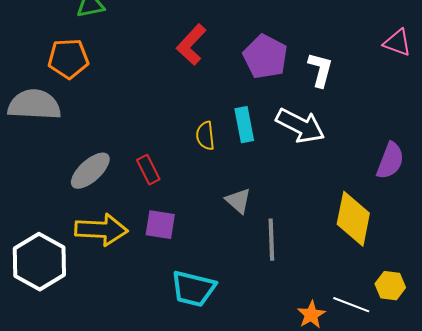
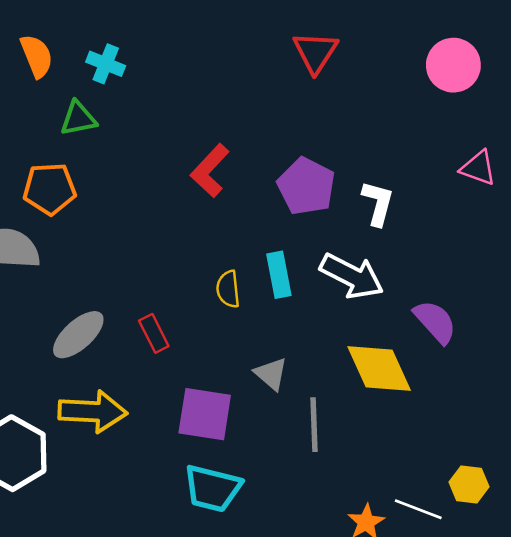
purple semicircle: (390, 161) -> (435, 322), moved, turned -63
yellow diamond: (353, 219) -> (379, 369), moved, turned -36
purple square: (160, 225) -> (205, 414), moved, size x1.4

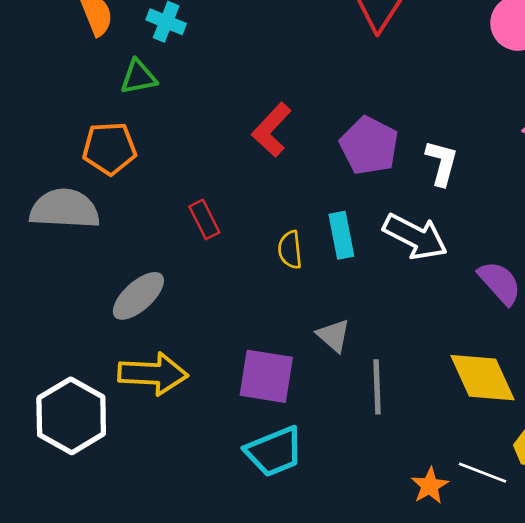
red rectangle: (154, 333) -> (204, 219), moved
yellow diamond: (379, 369) -> (482, 378), moved
cyan trapezoid: (212, 488) -> (274, 451), turned -36

